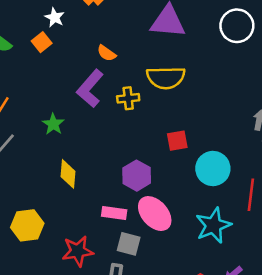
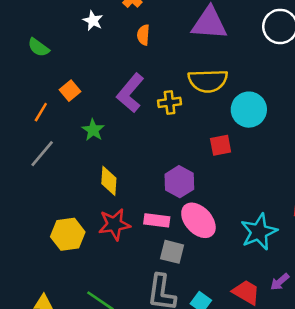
orange square: (42, 42) -> (70, 91), moved
orange semicircle: (107, 53) -> (143, 35), moved, turned 60
cyan circle: (213, 169) -> (249, 110), moved
red star: (78, 251) -> (114, 224), moved

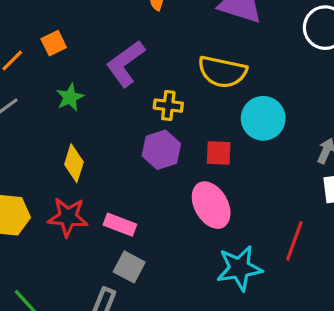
yellow cross: (170, 102) -> (168, 106), moved
purple hexagon: (179, 182) -> (161, 150), moved
pink ellipse: (198, 220) -> (211, 205), moved

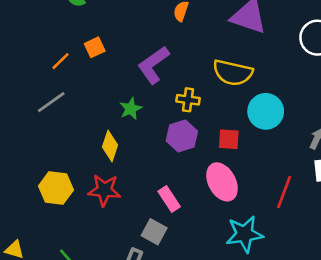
green star: (70, 97) -> (131, 109), moved
pink rectangle: (120, 225) -> (169, 199), moved, turned 35
red line: (294, 241) -> (284, 192), moved

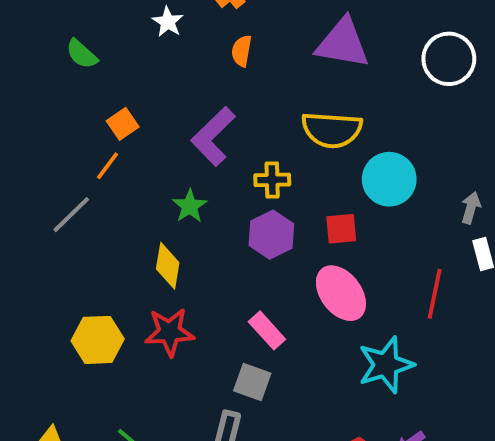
orange line: (61, 61) -> (107, 166), moved

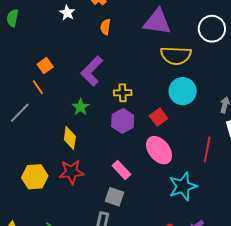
green semicircle: (82, 54) -> (12, 18), moved, turned 60
yellow semicircle: (332, 130) -> (176, 56), moved
orange line: (107, 166) -> (38, 87), turned -70
red square: (341, 229) -> (159, 117), turned -30

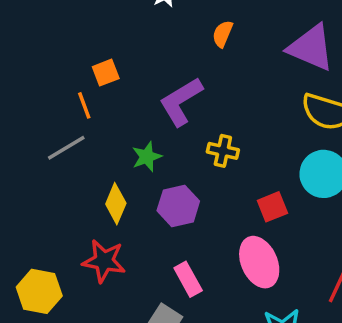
gray line: (20, 113) -> (66, 148), moved
purple hexagon: (123, 121) -> (178, 206), moved
yellow hexagon: (35, 177) -> (39, 291), moved

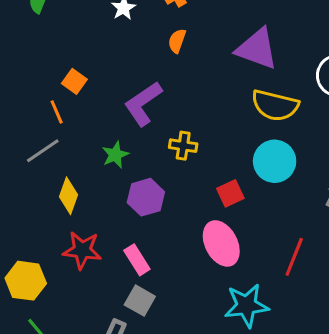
orange square: (106, 73) -> (74, 81), turned -30
yellow diamond: (116, 204) -> (68, 196), moved
pink rectangle: (188, 279) -> (137, 260), moved

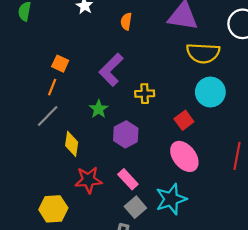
orange line: (57, 112) -> (52, 87), turned 56
gray square: (140, 301) -> (135, 207), turned 30
cyan star: (246, 306) -> (171, 199), moved

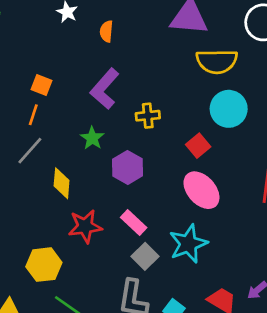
orange semicircle: (126, 21) -> (106, 31), moved

